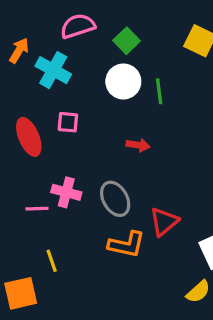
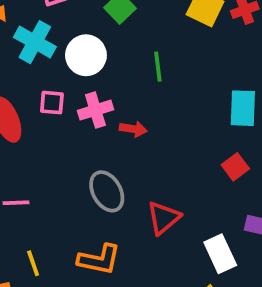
white circle: (123, 81) -> (86, 55), moved
pink cross: (66, 192) -> (95, 110), moved, turned -32
orange L-shape: (127, 244) -> (99, 259), moved

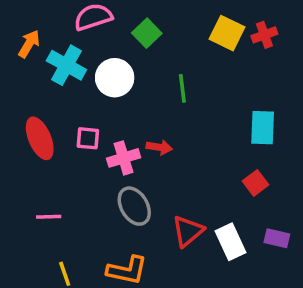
pink square: (52, 103) -> (88, 138), moved
pink cross: (95, 110) -> (124, 158), moved
white rectangle: (220, 254) -> (231, 242), moved

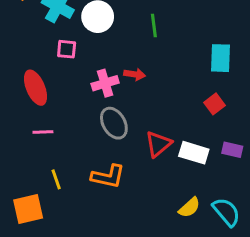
red ellipse: (40, 138) -> (36, 88), moved
pink square: (88, 138) -> (67, 49), moved
white rectangle: (231, 242) -> (194, 153), turned -48

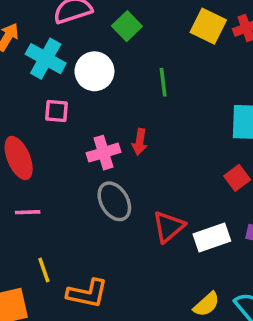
red arrow: (135, 74) -> (140, 142), turned 90
white rectangle: (194, 153) -> (212, 237), turned -36
orange L-shape: (108, 176) -> (87, 293), moved

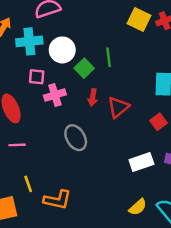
green square: (127, 26) -> (84, 68), moved
cyan cross: (46, 59) -> (29, 41), turned -35
pink cross: (103, 153) -> (55, 95), moved
red triangle: (169, 227) -> (118, 107), moved

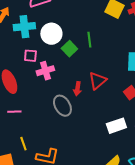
red arrow: (93, 97) -> (77, 89), moved

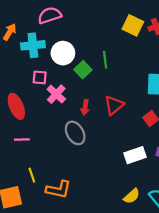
pink cross: (45, 71) -> (56, 94), turned -30
red arrow: (77, 89) -> (85, 107), moved

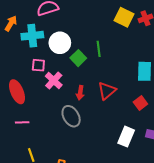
white rectangle: (135, 155) -> (126, 137), turned -48

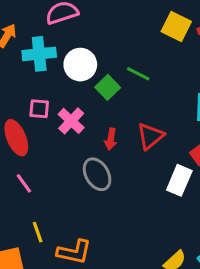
green line: (99, 49) -> (138, 74), turned -56
pink square: (38, 65) -> (39, 109), moved
pink line: (22, 122) -> (24, 183), turned 56
white rectangle: (126, 137) -> (179, 180), moved

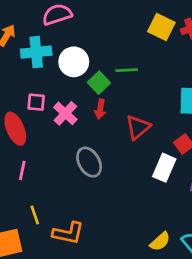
green line: (138, 74) -> (127, 70), turned -30
red arrow: (111, 139) -> (100, 109), moved
pink line: (24, 183) -> (22, 170), turned 48

